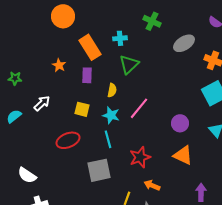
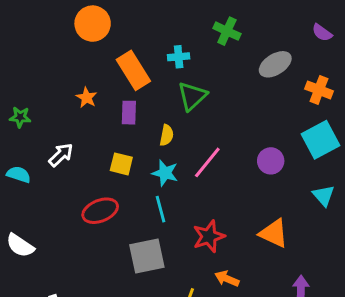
cyan semicircle: (14, 116) -> (19, 174), turned 56
purple circle: (180, 123) -> (271, 161), moved
white semicircle: (27, 175) -> (20, 245), moved

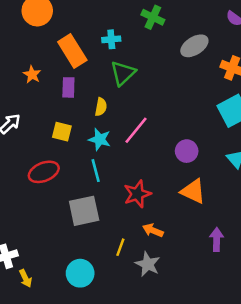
purple circle: (271, 161) -> (187, 151), moved

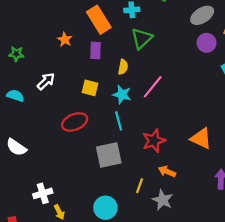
purple circle: (187, 151) -> (207, 43), moved

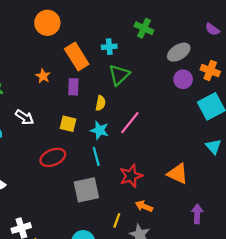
white arrow: (46, 81) -> (25, 117), turned 78

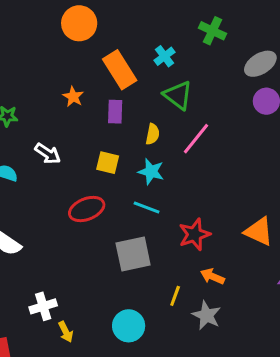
cyan cross: (109, 47) -> (165, 56), turned -32
green triangle: (119, 75) -> (178, 95), turned -40
pink line: (130, 123) -> (196, 139), moved
cyan line: (96, 156) -> (147, 208), turned -54

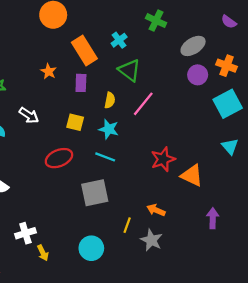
red star: (194, 234) -> (163, 159), moved

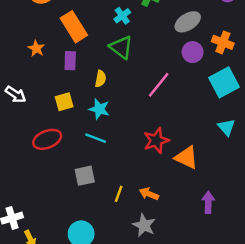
cyan cross: (119, 40) -> (122, 16), moved
pink line: (143, 104) -> (159, 85), moved
yellow square: (75, 122) -> (64, 102), turned -30
gray square: (95, 193) -> (85, 176), size x0.7
yellow line: (127, 225) -> (119, 194), moved

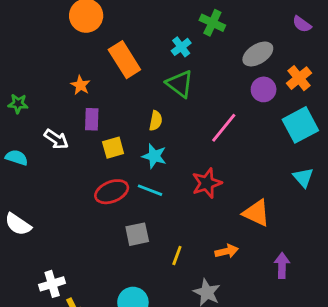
orange cross: (223, 42) -> (299, 78), turned 30
purple rectangle: (70, 61) -> (92, 119), moved
red ellipse: (47, 139) -> (112, 192), moved
red star: (156, 141) -> (207, 183), moved
orange arrow: (149, 194) -> (227, 251), moved, turned 144

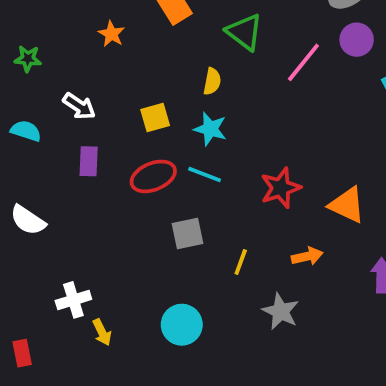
purple rectangle: (92, 119) -> (89, 161), moved
pink line: (224, 128) -> (303, 62), moved
red star: (207, 183) -> (281, 188), moved

